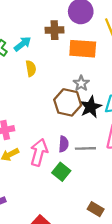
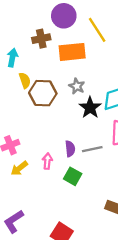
cyan arrow: (23, 44) -> (12, 58), turned -30
brown hexagon: (68, 102) -> (43, 93), moved
pink arrow: (39, 152) -> (47, 161), size x0.6

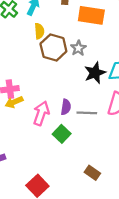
gray star: (77, 86) -> (78, 48), moved
pink arrow: (47, 161) -> (41, 113), size x1.5
yellow arrow: (19, 168) -> (14, 102), moved

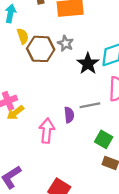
purple semicircle: (66, 107) -> (69, 115), moved
pink arrow: (41, 113) -> (47, 131), moved
green square: (62, 134) -> (104, 139), moved

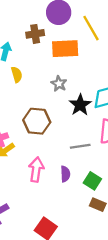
brown hexagon: (41, 49) -> (37, 121), moved
purple semicircle: (69, 115) -> (65, 174), moved

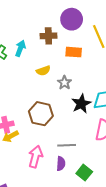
orange rectangle: (65, 49) -> (74, 52), size x0.7
yellow semicircle: (17, 75) -> (43, 71), moved, turned 80
gray line: (80, 146) -> (67, 145), moved

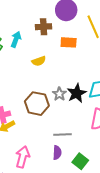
gray star: (64, 83) -> (59, 94), moved
pink arrow: (35, 157) -> (23, 157), moved

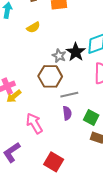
brown hexagon: (37, 104) -> (50, 76), moved
pink arrow: (23, 157) -> (34, 123), turned -35

